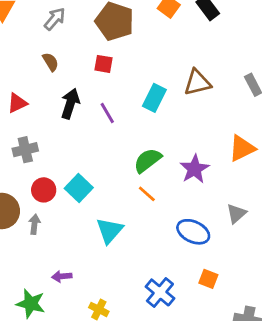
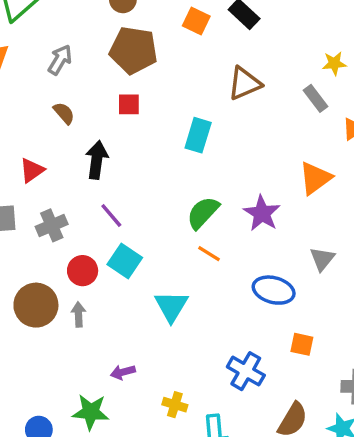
brown triangle: (197, 83) -> (245, 83), moved
purple line: (107, 113) -> (111, 216), moved

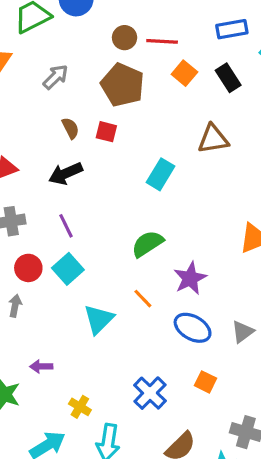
brown semicircle: (64, 113) -> (70, 128), moved
black arrow: (97, 160) -> (66, 173), turned -136
purple star: (262, 213) -> (190, 278), moved
orange line: (209, 254) -> (143, 299), moved
gray triangle: (322, 259) -> (243, 332), moved

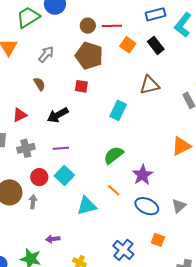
brown semicircle: (70, 128) -> (39, 84), moved
purple line: (66, 226) -> (61, 148), turned -63
cyan triangle: (99, 319) -> (87, 206), turned 35

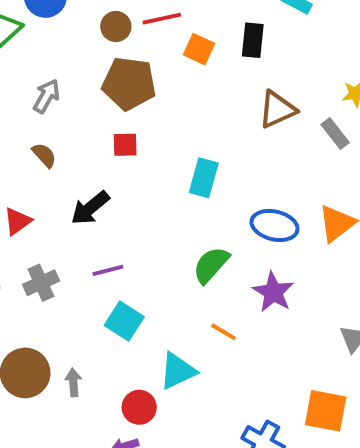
black rectangle: (156, 45) -> (253, 40), turned 54
brown triangle: (150, 85) -> (277, 110), moved
red circle: (39, 177) -> (139, 407), moved
blue ellipse: (147, 206) -> (274, 225), moved
orange square: (158, 240) -> (326, 411), size x1.6

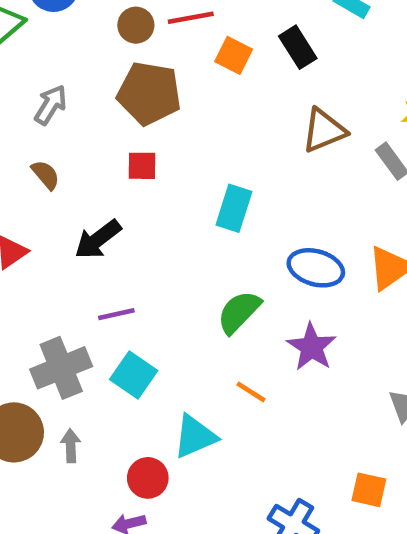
black rectangle: (253, 40) -> (298, 47), turned -40
gray cross: (41, 283) -> (61, 368), moved, size x1.4
orange square: (326, 411) -> (369, 490), size x0.7

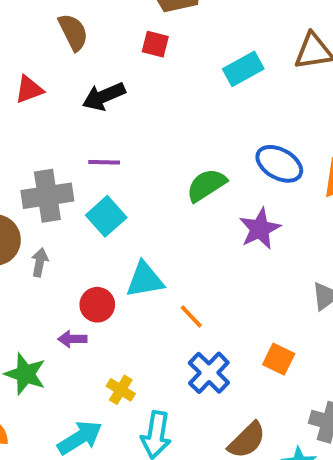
brown semicircle: (46, 175) -> (73, 32), size x1.4
cyan rectangle: (234, 208) -> (243, 69), moved, turned 30
orange line: (251, 392) -> (191, 316), moved

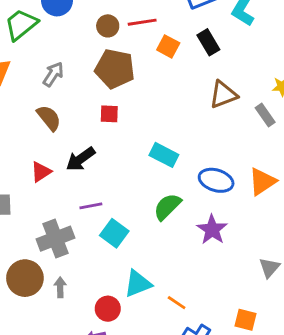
cyan rectangle: (243, 69) -> (164, 155), moved, turned 68
red triangle: (29, 89) -> (41, 172), moved
cyan square: (106, 216) -> (114, 233), moved

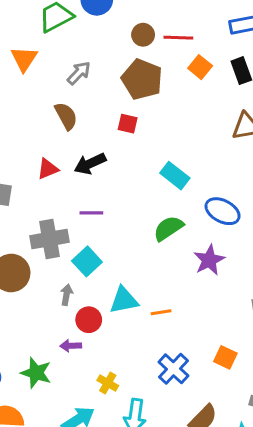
cyan square: (114, 233) -> (87, 261), moved
gray arrow: (60, 287) -> (66, 295), moved
orange line: (177, 303) -> (161, 312), moved, turned -54

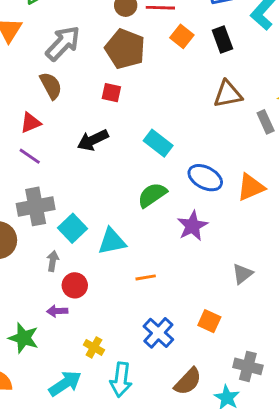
gray arrow: (79, 73) -> (63, 43), size x1.5
black arrow: (90, 164) -> (93, 140), moved
red triangle: (48, 169) -> (31, 123), moved
purple line: (91, 213) -> (30, 156), moved, turned 35
cyan triangle: (124, 300) -> (112, 241), moved

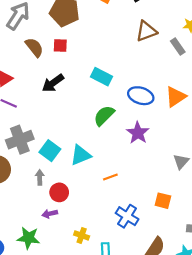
brown semicircle: (51, 86) -> (34, 47), moved

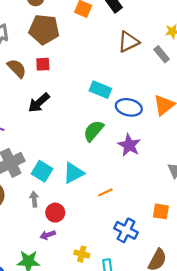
cyan rectangle: (101, 77) -> (100, 90), moved

